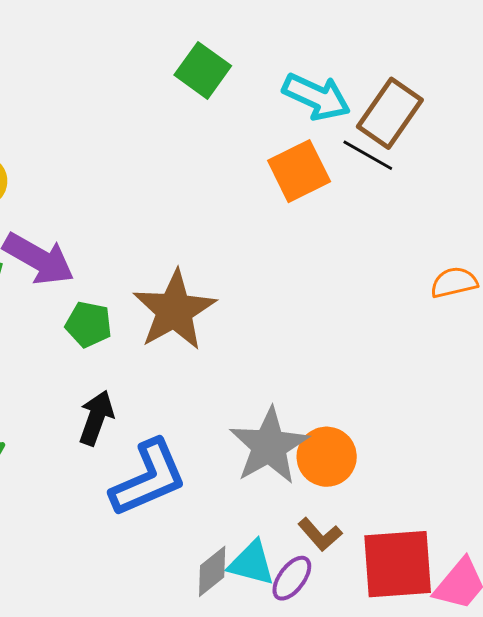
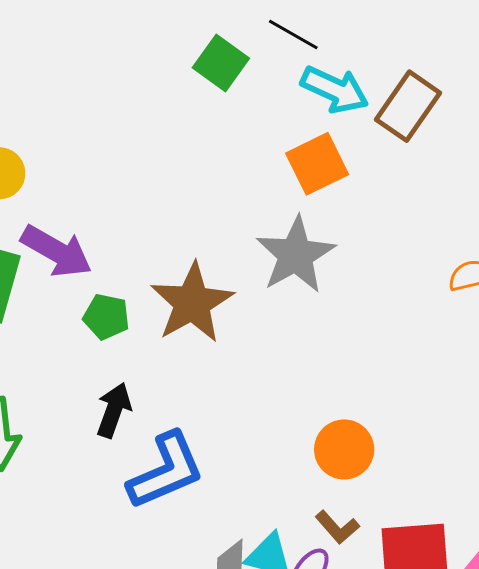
black line: (368, 155) -> (293, 34), moved
gray star: (269, 446) -> (296, 255), moved

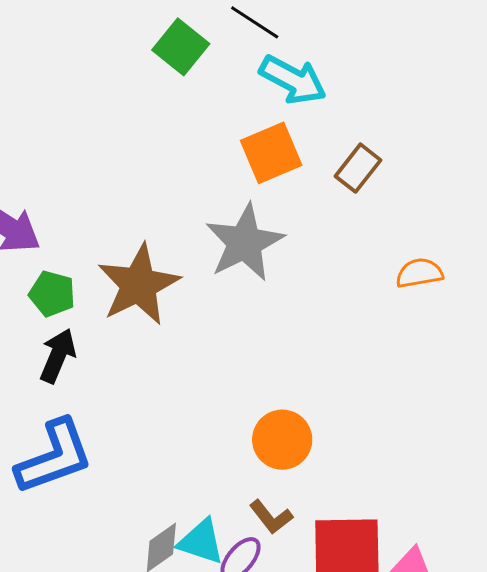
brown rectangle: (408, 106) -> (358, 168), moved, size x0.7
black arrow: (114, 410) -> (58, 356), moved
blue L-shape: (166, 471) -> (54, 457), moved

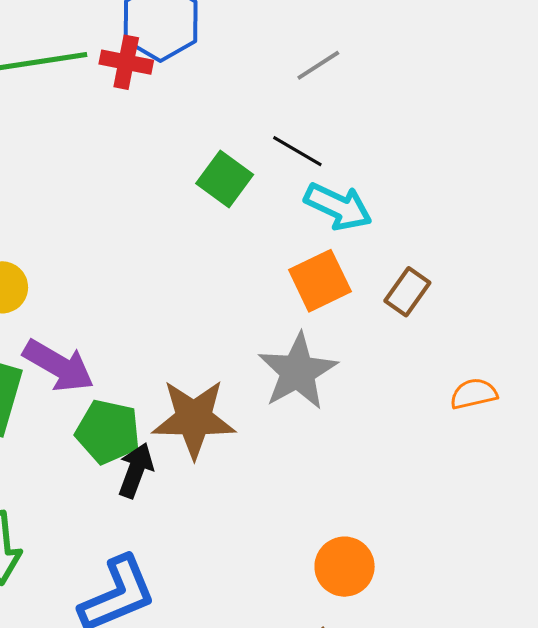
brown star: (139, 285) -> (194, 419), turned 30
green pentagon: (52, 294) -> (108, 432), size x1.4
black arrow: (58, 356) -> (136, 470), moved

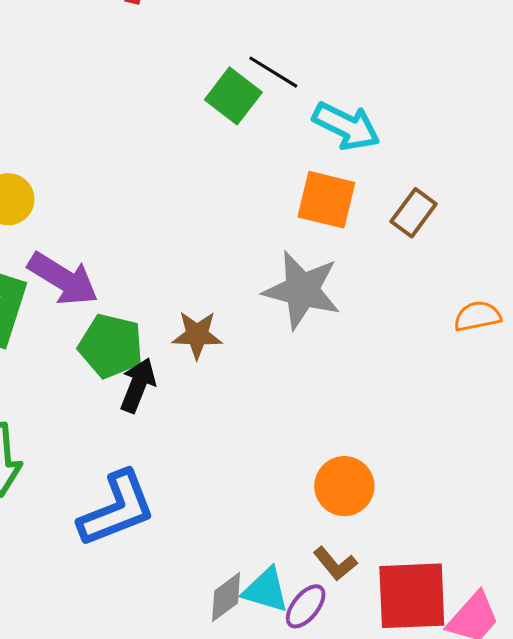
black line: (297, 151) -> (273, 72), moved
orange square: (320, 281) -> (326, 200), turned 38
gray star: (298, 372) -> (302, 290), turned -30
brown star: (194, 419) -> (197, 335), size x0.6

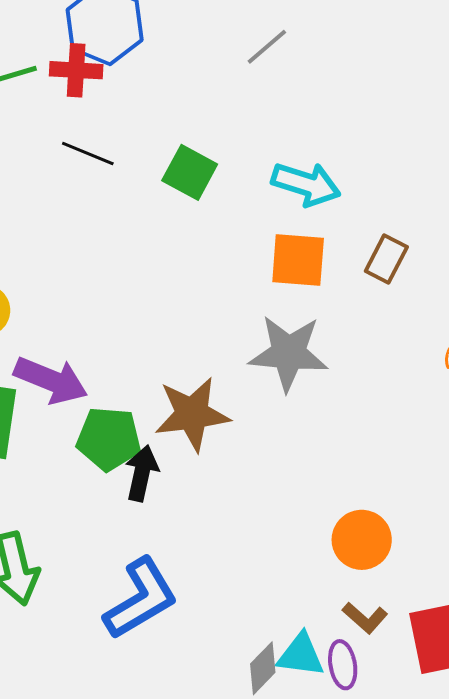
black line: (273, 72) -> (88, 154), moved
brown star: (197, 335) -> (192, 414), size x1.5
purple ellipse: (306, 606) -> (343, 665), turned -39

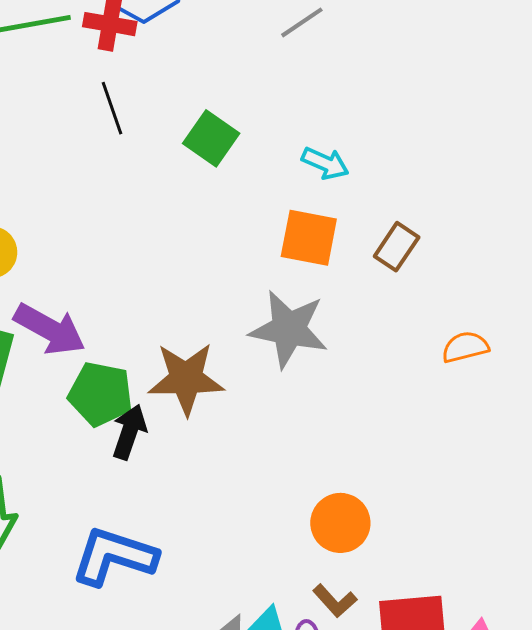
black line: (88, 154) -> (112, 108), turned 42
cyan arrow: (306, 184) -> (325, 163), size x0.7
blue L-shape: (141, 599) -> (114, 556), turned -138

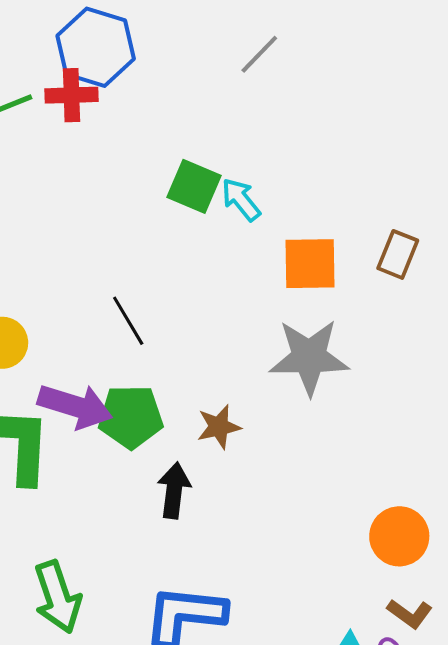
black line: (112, 108) -> (128, 321), moved
cyan arrow: (325, 163) -> (241, 200), moved, turned -141
brown star: (186, 379) -> (219, 427), size x0.6
green pentagon: (101, 394) -> (131, 417), moved

